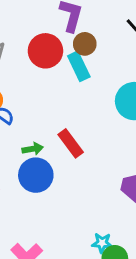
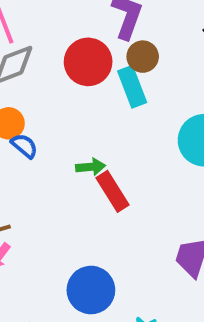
green arrow: (33, 149) -> (91, 167), moved
blue circle: (36, 175) -> (91, 290), moved

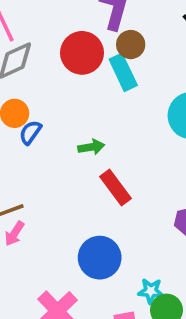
blue semicircle: (24, 146) -> (30, 132), turned -90
red rectangle: (112, 191) -> (115, 187), moved

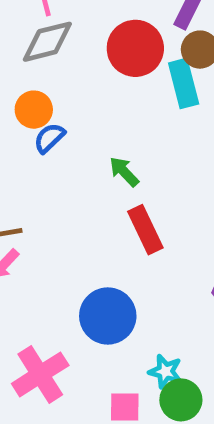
green arrow: (91, 147) -> (124, 172), turned -135

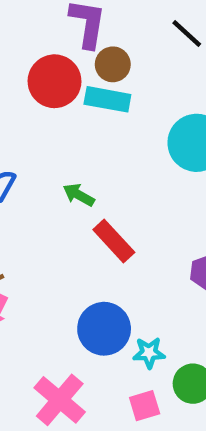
cyan rectangle: (184, 83) -> (107, 99), turned -48
cyan star: (165, 371) -> (149, 353), moved

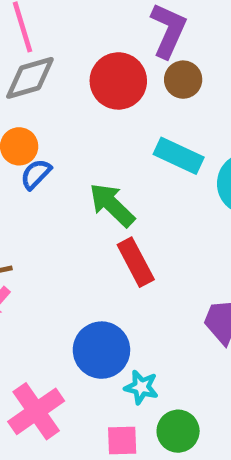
cyan rectangle: (107, 99) -> (179, 156), moved
green arrow: (79, 195) -> (112, 205), size x1.5

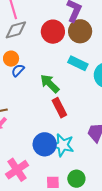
brown circle: (183, 80) -> (80, 31), size x1.5
cyan star: (141, 387) -> (63, 145), moved, size x1.6

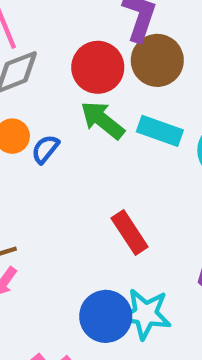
blue semicircle: (18, 70) -> (45, 149), moved
green arrow: (50, 84) -> (102, 120), moved

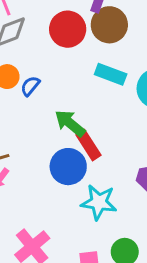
green arrow: (102, 120) -> (70, 123), moved
blue circle: (106, 316) -> (68, 167), moved

